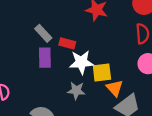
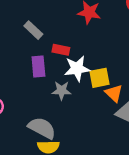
gray rectangle: (43, 33) -> (33, 30), moved
gray star: (76, 91) -> (62, 91), moved

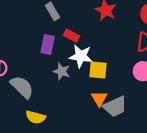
orange triangle: (114, 93) -> (99, 99), moved
gray semicircle: (42, 128) -> (22, 87), moved

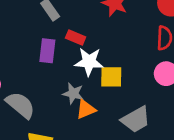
gray star: (62, 71) -> (73, 93), moved
orange triangle: (99, 99) -> (86, 109), moved, turned 42

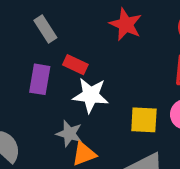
yellow square: (111, 77) -> (144, 120), moved

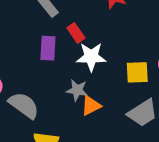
red rectangle: (75, 65) -> (76, 33), turned 36

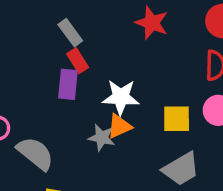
red rectangle: (76, 33) -> (78, 61), moved
orange triangle: (91, 106) -> (119, 126), moved

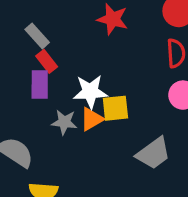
yellow square: (177, 119) -> (115, 108), moved
gray star: (102, 138) -> (64, 122), moved

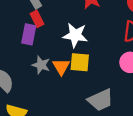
white star: (90, 92) -> (75, 35), moved
orange triangle: (92, 119) -> (61, 67), turned -42

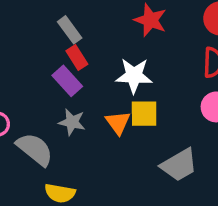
purple rectangle: (29, 34) -> (67, 81), turned -48
gray star: (41, 65) -> (72, 122), moved

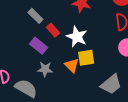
red rectangle: (77, 57) -> (53, 30), moved
white star: (134, 76) -> (77, 37), turned 30

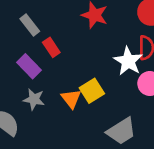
white star: (77, 37) -> (128, 61), moved
yellow square: (86, 58) -> (92, 91), turned -30

